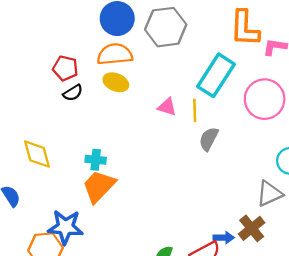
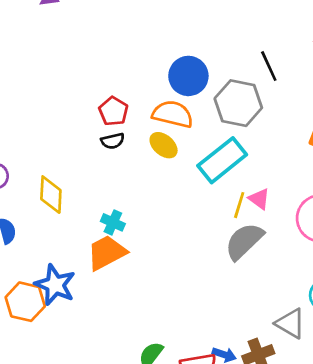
cyan rectangle: (216, 75) -> (222, 160), moved
pink triangle: (167, 107) -> (259, 199), moved
gray semicircle: (209, 139) -> (244, 241), size x1.5
gray triangle: (269, 194) -> (290, 323), turned 36

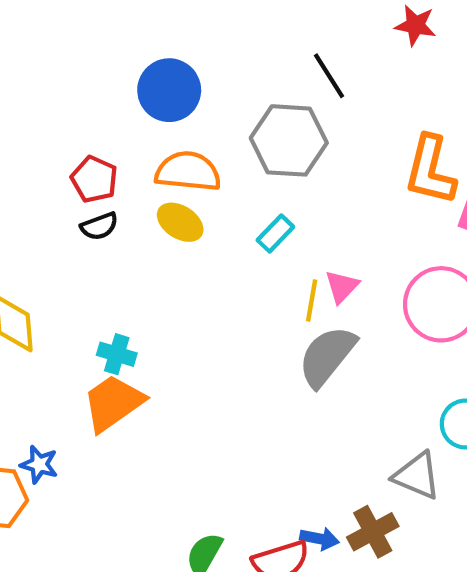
blue circle: (188, 76) -> (169, 90), moved
cyan rectangle: (222, 160) -> (275, 234), size x0.5
pink triangle: (259, 199) -> (342, 286), turned 45
blue star: (55, 285) -> (39, 464), size x0.6

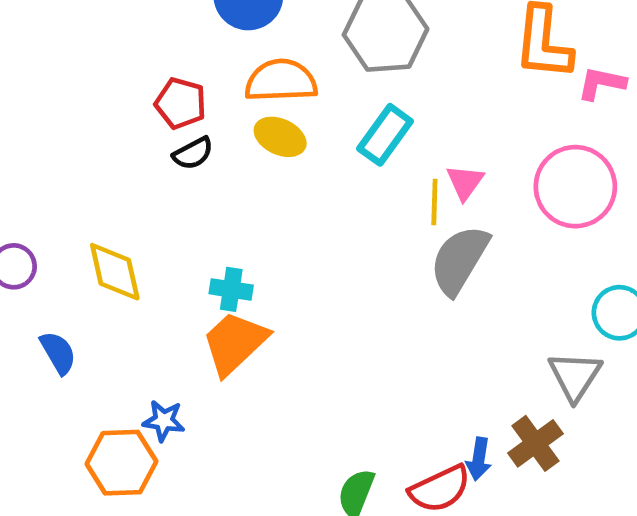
cyan rectangle: (275, 234) -> (385, 135), size x1.4
gray triangle: (417, 476) -> (575, 376), turned 48
blue arrow: (319, 539) -> (479, 459), turned 96

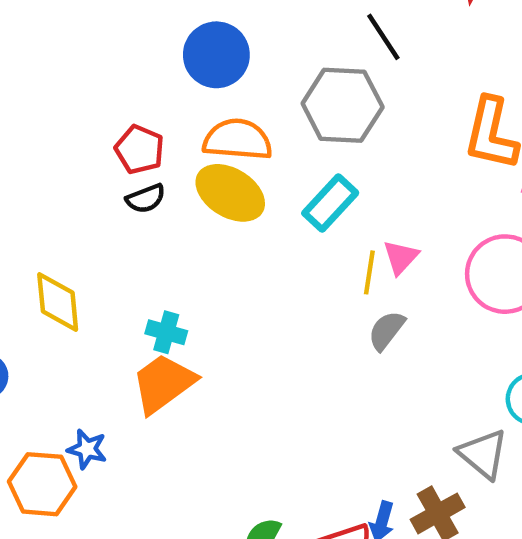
yellow ellipse: (280, 137) -> (230, 193), size x1.4
gray semicircle: (459, 260) -> (386, 330), size x0.6
gray triangle: (575, 376) -> (483, 454), turned -30

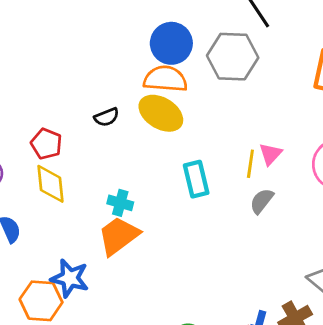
blue circle: (216, 55) -> (171, 43), moved
red pentagon: (140, 150) -> (46, 144), moved
cyan rectangle: (330, 203) -> (196, 179), moved, turned -56
blue star: (87, 449) -> (70, 278), size x1.5

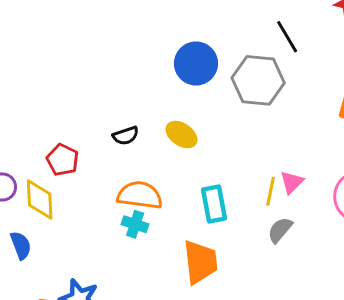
orange semicircle: (165, 79) -> (140, 195), moved
yellow ellipse: (161, 113) -> (181, 135), size x0.7
yellow diamond: (50, 184) -> (40, 200), moved
orange trapezoid: (119, 236) -> (200, 262), moved, turned 117

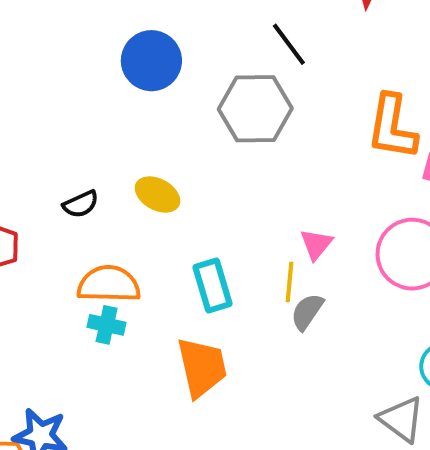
blue circle: (196, 64) -> (151, 61), moved
yellow line: (271, 191) -> (290, 282), moved

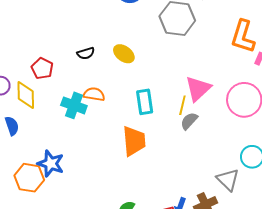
pink triangle: (316, 244) -> (198, 89), size x1.6
orange semicircle: (109, 284) -> (94, 94), size x0.7
cyan cross: (107, 325) -> (74, 105), moved, size x1.4

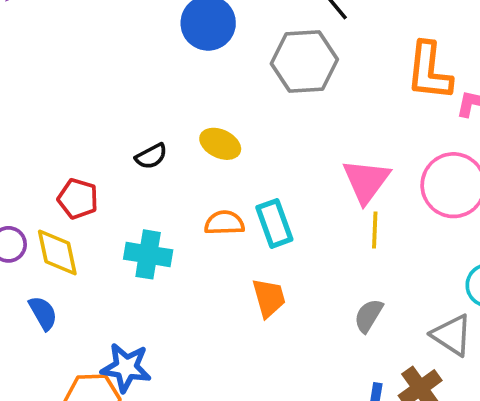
orange semicircle: (94, 94) -> (224, 223), moved
yellow line: (182, 105) -> (375, 230), moved
gray semicircle: (189, 121) -> (369, 316), moved
orange trapezoid: (134, 141) -> (269, 298), size x0.7

